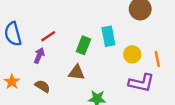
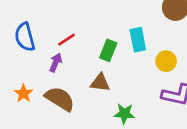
brown semicircle: (42, 86) -> (60, 99), size x1.6

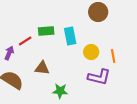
red line: (67, 40) -> (25, 41), moved
green rectangle: (108, 50) -> (46, 31), moved, turned 63

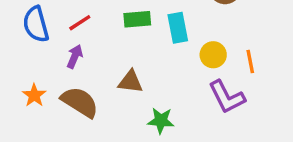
red line: (25, 41) -> (80, 23), moved
purple L-shape: (99, 77) -> (227, 97), turned 50

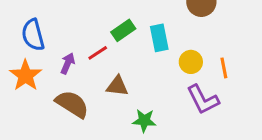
green rectangle: (137, 19) -> (123, 30), turned -30
red line: (80, 23) -> (98, 53), moved
orange star: (34, 95) -> (26, 75), moved, size x1.5

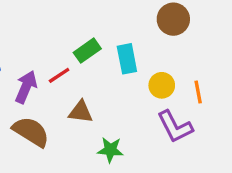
purple arrow: (68, 63) -> (26, 87), size x1.4

